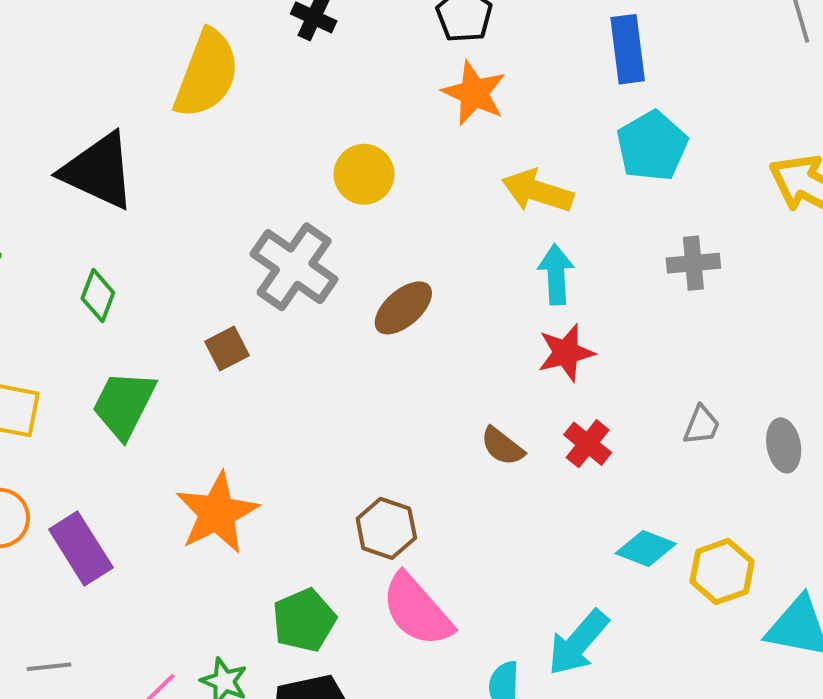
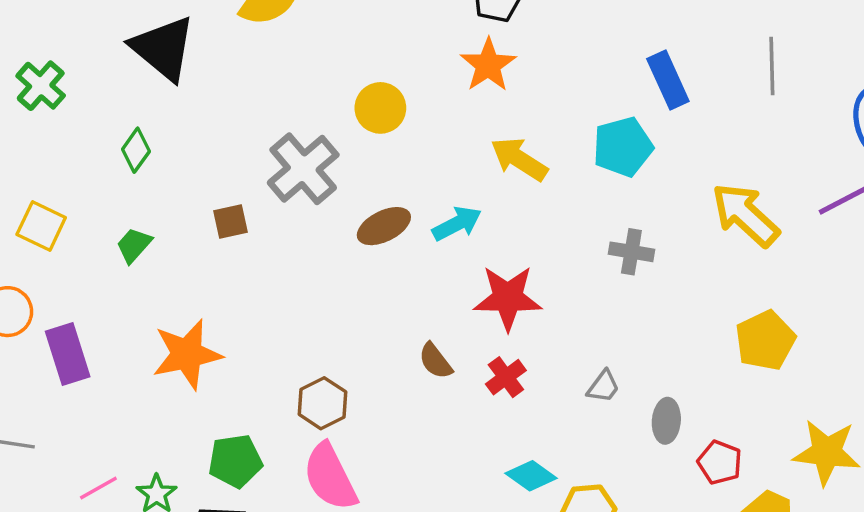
blue rectangle: (628, 49) -> (668, 80), moved, turned -32
cyan arrow: (556, 274) -> (457, 224), moved, turned 51
red star: (566, 353) -> (508, 298), size x1.4
green trapezoid: (124, 404) -> (134, 245), size x0.6

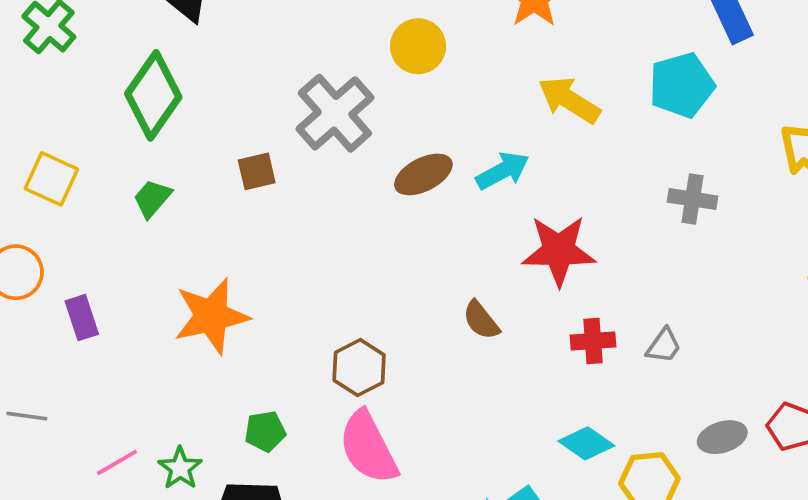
green diamond: (136, 150) -> (153, 95), size x1.8
purple rectangle: (68, 354) -> (82, 318), size x0.7
red cross: (506, 377) -> (593, 341), moved, turned 33
gray ellipse: (666, 421) -> (722, 437), moved, turned 69
green pentagon: (235, 461) -> (265, 431), size x0.7

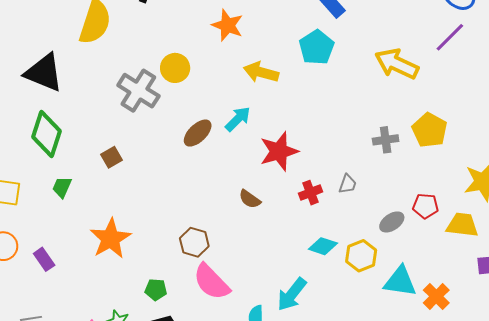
gray cross: (335, 113) -> (138, 91), moved
gray cross: (692, 199) -> (386, 140), moved
green pentagon: (265, 431) -> (156, 290), turned 30

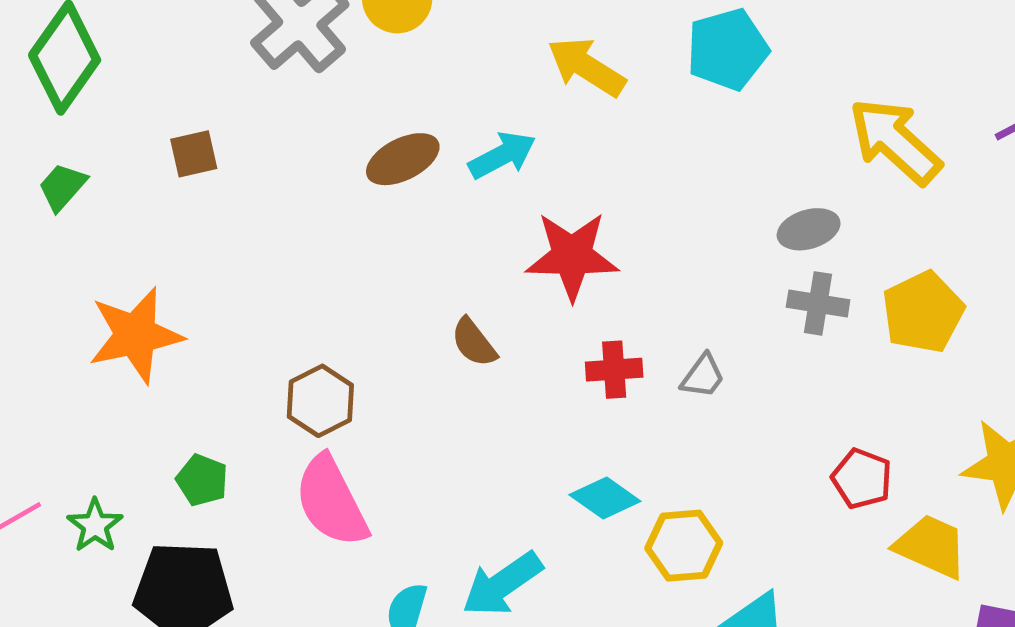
gray ellipse: (392, 222) -> (809, 229), moved

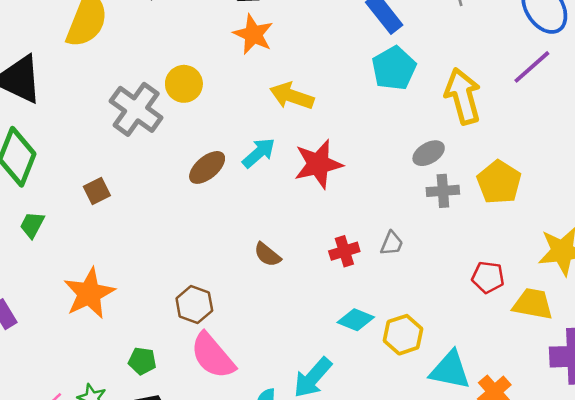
cyan pentagon: (728, 49) -> (394, 68), moved
yellow arrow: (895, 141) -> (463, 96), turned 46
red star: (572, 256) -> (318, 164), moved

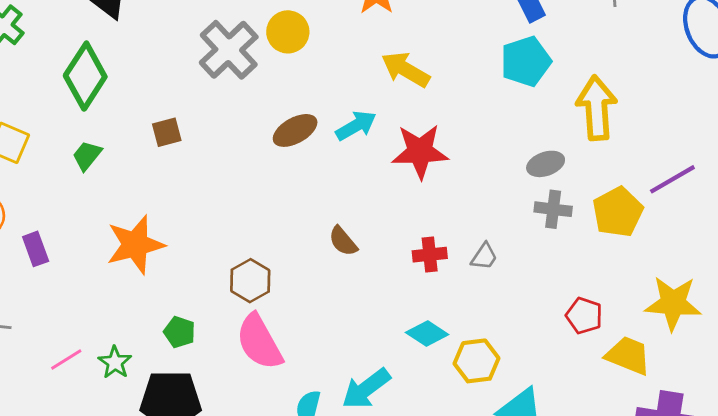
purple line: (532, 67) -> (672, 179), moved

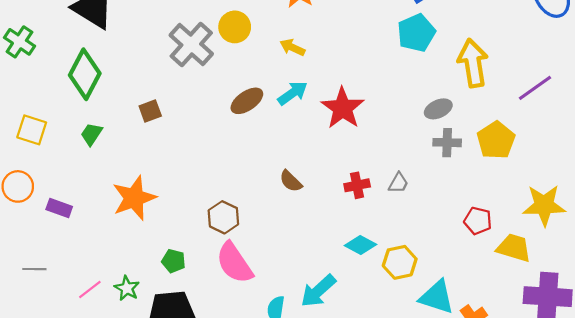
yellow arrow: (406, 70) -> (292, 47), moved, size x0.7
red star: (420, 151) -> (343, 108), turned -30
purple line: (672, 179) -> (535, 88), moved
purple rectangle: (36, 249) -> (59, 208), turned -45

